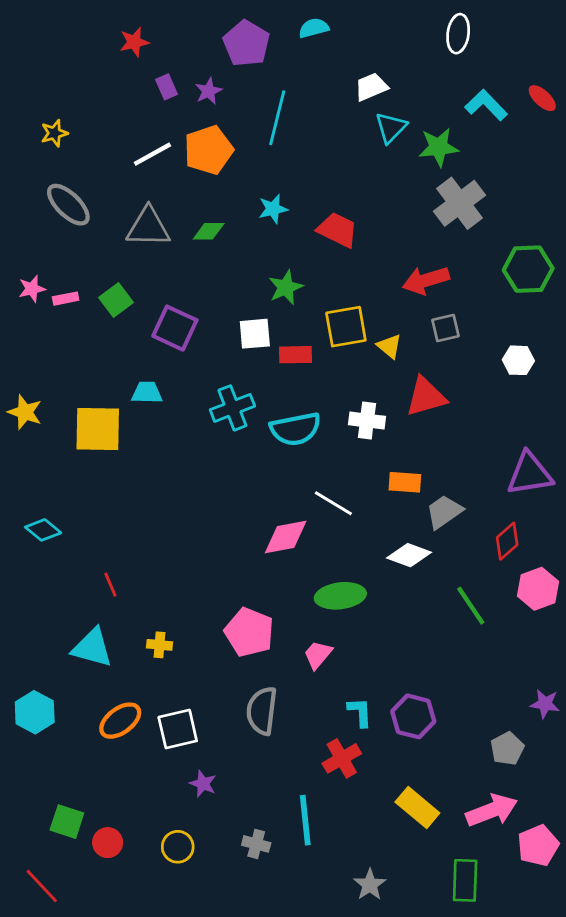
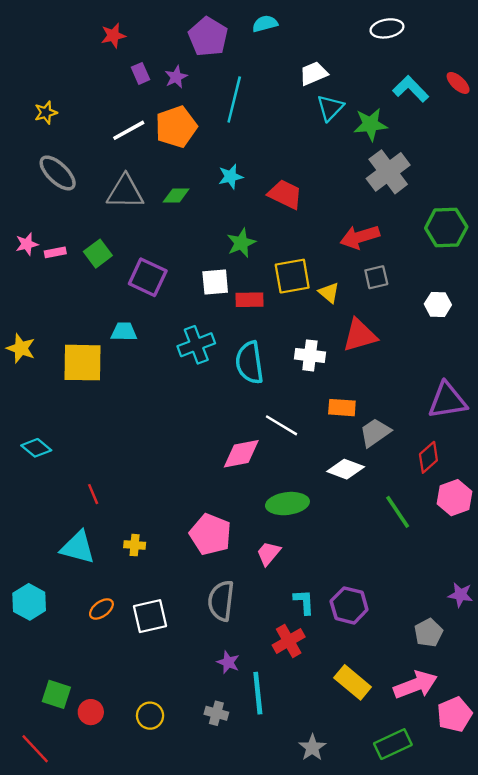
white ellipse: (458, 34) -> (387, 28), turned 72
cyan semicircle: (295, 429) -> (250, 363), turned 93
orange ellipse: (120, 721) -> (101, 609), size x0.7
purple star: (203, 784) -> (228, 662), moved
green rectangle: (465, 880) -> (393, 744), turned 63

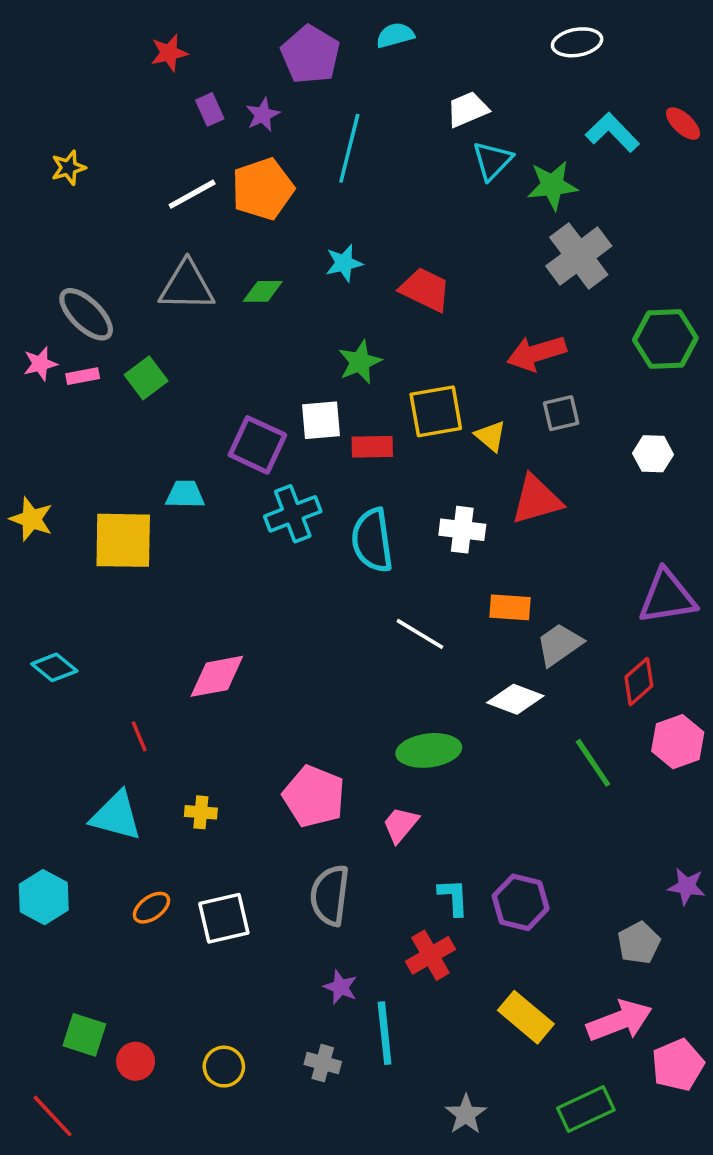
gray ellipse: (58, 173) -> (86, 314), moved
purple square: (148, 277) -> (257, 445), moved
pink diamond: (241, 454) -> (217, 676), moved

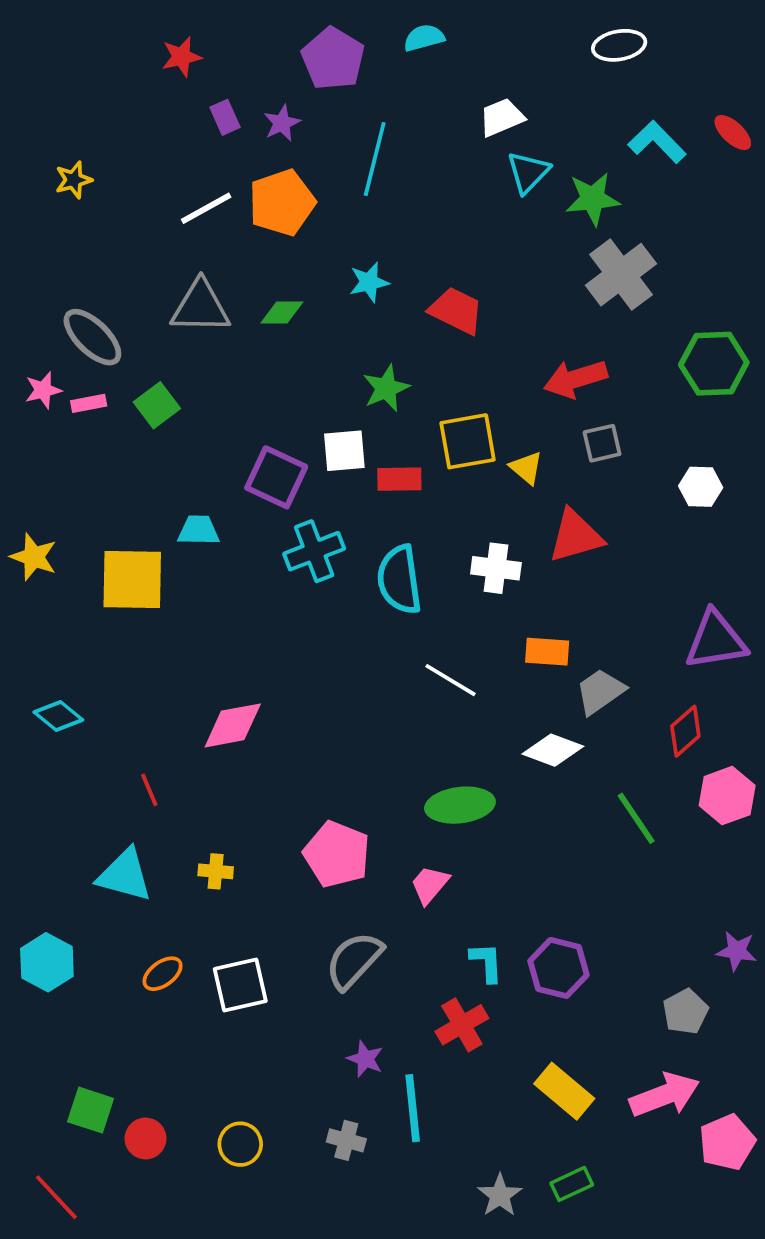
gray semicircle: (330, 895) -> (354, 960), turned 36
green rectangle: (586, 1109) -> (572, 1184), moved, size x0.7

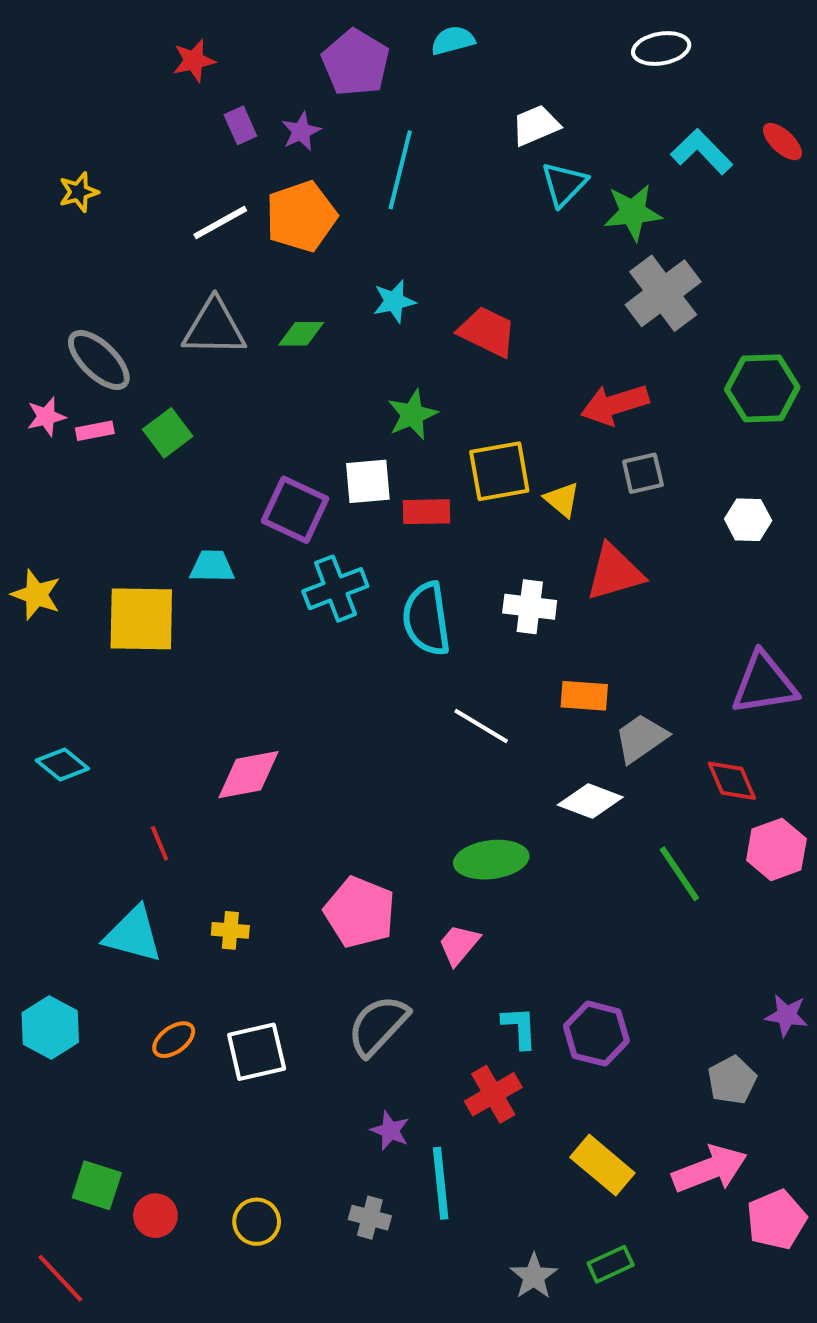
red diamond: (685, 731) -> (732, 781), turned -72

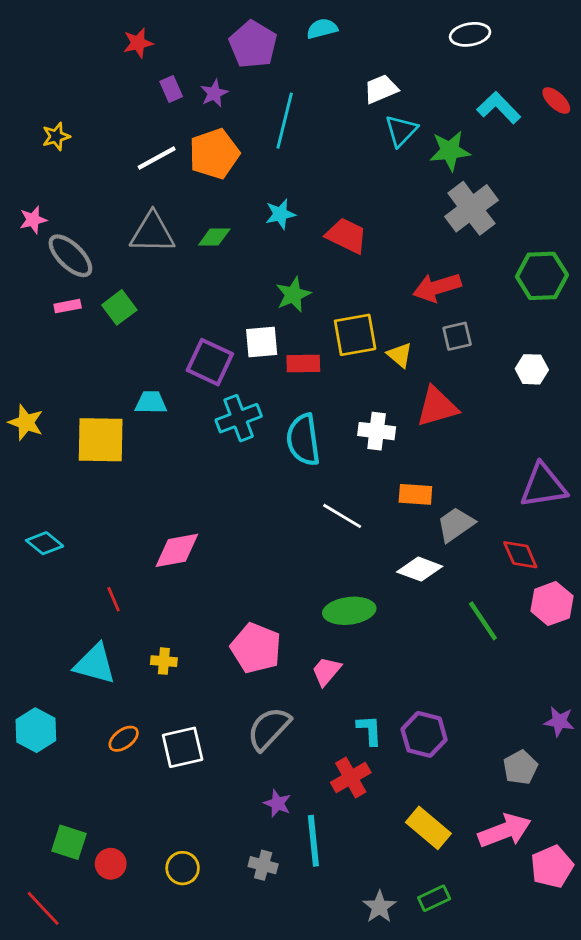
pink star: (46, 417) -> (33, 220), moved

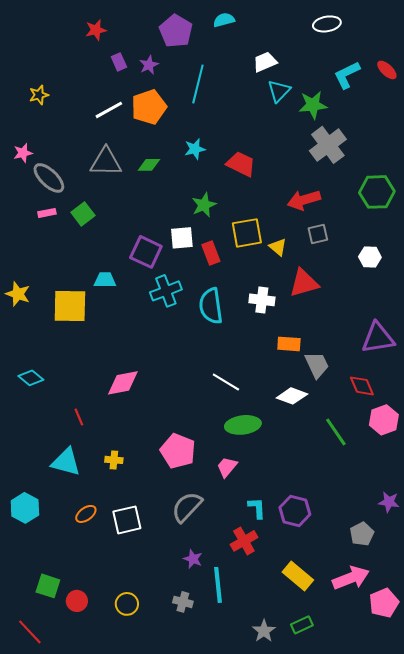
cyan L-shape: (499, 108) -> (347, 75), turned -72
red rectangle: (303, 364) -> (211, 253), turned 70
white line: (342, 516) -> (226, 382), moved
gray trapezoid: (456, 525) -> (317, 365), turned 100

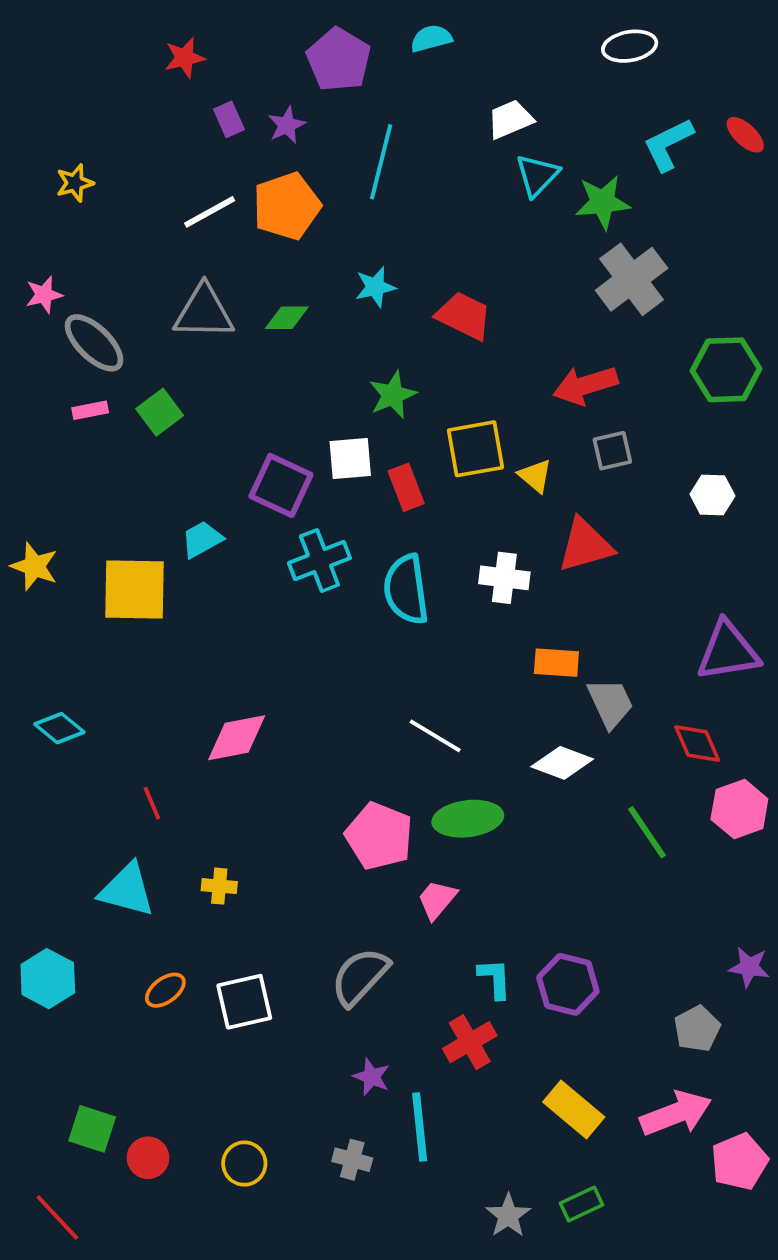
cyan trapezoid: (105, 280) -> (202, 539), turned -30
pink pentagon: (178, 451) -> (379, 836), moved

